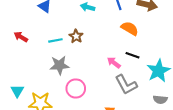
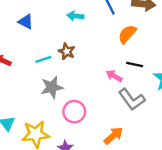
orange semicircle: (130, 28) -> (127, 34), turned -72

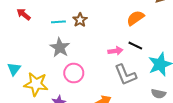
pink arrow: (114, 76) -> (115, 51), turned 128
gray star: (52, 87) -> (60, 48), turned 30

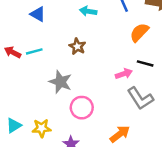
cyan line: (58, 22) -> (34, 51), moved
cyan triangle: (14, 69) -> (14, 125), moved, turned 32
yellow star: (36, 84) -> (42, 128), size x0.7

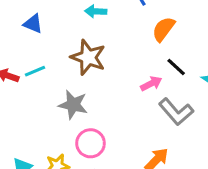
brown star: (77, 46) -> (88, 57), size x1.6
black line: (145, 63) -> (176, 67), turned 35
pink circle: (82, 108) -> (91, 143), moved

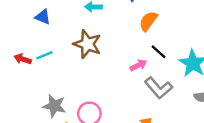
gray star: (73, 105) -> (54, 106), moved

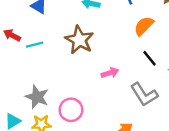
red arrow: (23, 59) -> (12, 35), moved
pink arrow: (138, 65) -> (110, 73), moved

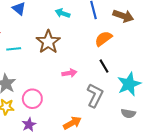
cyan line: (35, 45) -> (14, 49), moved
gray L-shape: (144, 94) -> (95, 95), turned -130

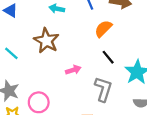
cyan line: (14, 49) -> (11, 53), turned 56

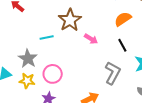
cyan line: (11, 53) -> (47, 37), moved, turned -64
pink arrow: (73, 70) -> (91, 39), moved, turned 40

